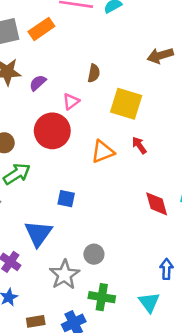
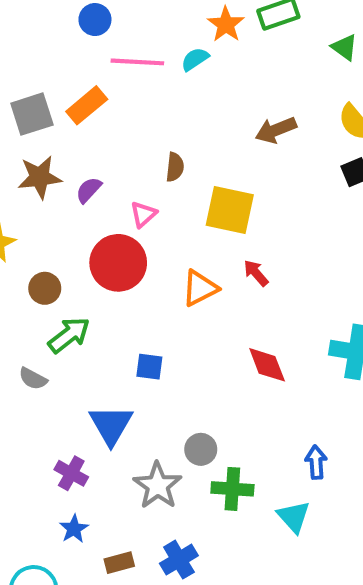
red diamond: (157, 204) -> (267, 365), moved
green cross: (102, 297) -> (232, 489), moved

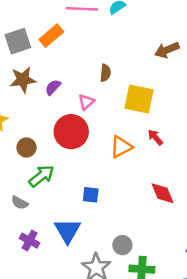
purple cross: (71, 473) -> (30, 241), moved

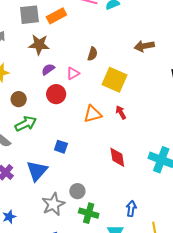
brown star: (23, 80) -> (39, 45), moved
purple semicircle: (53, 87) -> (48, 69), moved
red circle: (71, 132) -> (56, 94), size x0.7

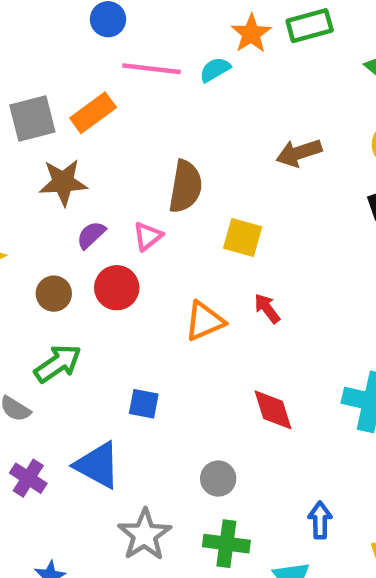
brown semicircle: (92, 54) -> (185, 187), size x1.6
yellow square: (114, 80) -> (243, 237), size x0.7
brown circle: (19, 99) -> (54, 294), moved
blue triangle: (37, 171) -> (98, 465), turned -35
gray circle: (77, 191) -> (218, 479), moved

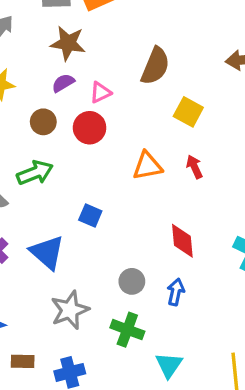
purple semicircle: (91, 235) -> (63, 83), moved
pink triangle: (148, 236) -> (100, 92), moved
blue arrow: (320, 520) -> (176, 292), moved

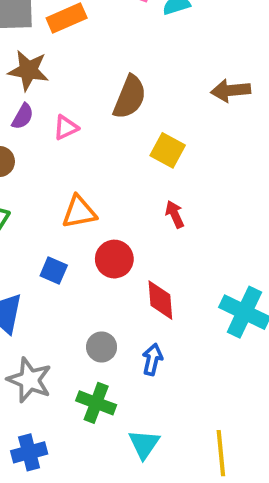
purple semicircle: (63, 83) -> (23, 116), turned 150
red circle: (90, 128) -> (114, 259), moved
orange triangle: (147, 166) -> (79, 212), moved
gray star: (70, 310) -> (29, 380), turned -30

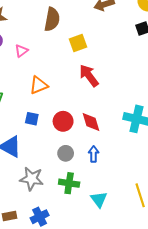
pink triangle: (66, 128) -> (21, 51), moved
yellow square: (168, 150) -> (78, 43), turned -36
red arrow: (175, 214) -> (89, 76), size x1.6
red circle: (114, 259) -> (63, 121), moved

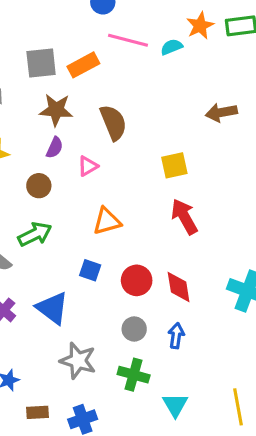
brown semicircle: (52, 19) -> (113, 122), moved, turned -40

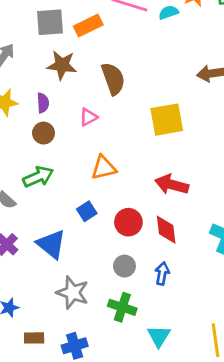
purple semicircle: (55, 148) -> (43, 103), moved, turned -30
yellow square: (174, 165) -> (167, 120), size x1.4
red arrow: (184, 217) -> (172, 185), moved, turned -48
blue square: (90, 270) -> (87, 211), turned 36

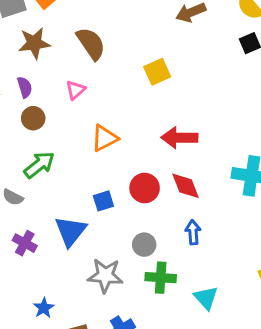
yellow square: (167, 120) -> (157, 72), size x0.7
blue square: (87, 211) -> (103, 201), moved, turned 30
blue triangle: (51, 244) -> (71, 231), turned 44
gray circle: (124, 266) -> (144, 245), moved

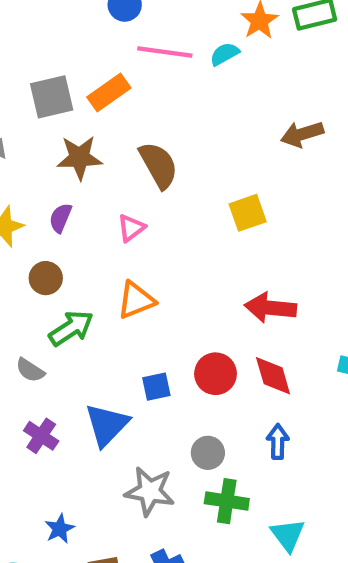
purple semicircle: (25, 87) -> (60, 218), turned -145
brown circle: (33, 118) -> (46, 278), moved
orange triangle: (105, 138) -> (136, 300), moved

